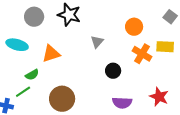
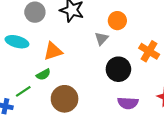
orange circle: (134, 27) -> (117, 21), moved
black circle: (113, 71) -> (118, 69), size x1.5
green semicircle: (32, 75) -> (43, 74), moved

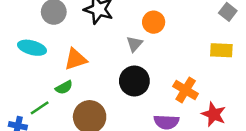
orange cross: (149, 51) -> (186, 90), moved
black circle: (118, 69) -> (134, 81), moved

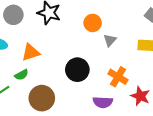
gray triangle: (134, 44) -> (110, 40), moved

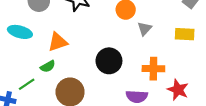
orange cross: (118, 77) -> (153, 69), turned -30

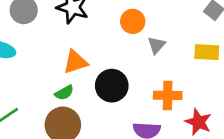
orange triangle: (58, 42) -> (75, 62), moved
green semicircle: (48, 66) -> (64, 93), moved

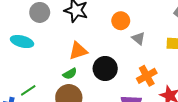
gray triangle: (156, 45) -> (138, 38), turned -32
orange cross: (168, 95) -> (147, 76), turned -30

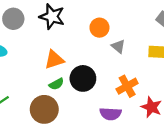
green semicircle: (70, 74) -> (56, 84), moved

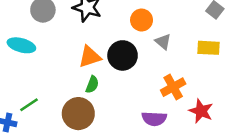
black circle: (83, 78) -> (123, 55), moved
green semicircle: (56, 84) -> (92, 85), turned -40

